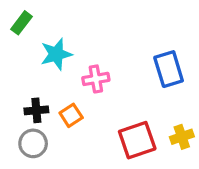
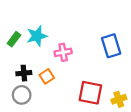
green rectangle: (21, 23) -> (14, 39), moved
yellow cross: (182, 137) -> (119, 99), moved
red square: (137, 140) -> (90, 93), turned 30

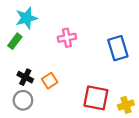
cyan star: (37, 36) -> (26, 18), moved
pink cross: (63, 52) -> (67, 38), moved
black cross: (24, 73) -> (25, 77), turned 32

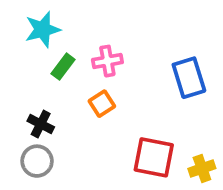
green rectangle: (15, 41) -> (63, 67), moved
orange square: (50, 81) -> (102, 104), moved

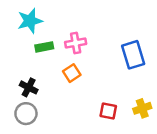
green rectangle: (63, 67) -> (44, 47), turned 42
red square: (154, 157) -> (108, 111), size x0.6
yellow cross: (202, 168) -> (142, 108), moved

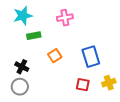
pink cross: (76, 43) -> (65, 18), moved
blue rectangle: (133, 55) -> (91, 57), moved

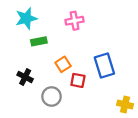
yellow cross: (109, 83) -> (125, 105), moved, turned 32
red square: (83, 85) -> (78, 80), moved
gray circle: (20, 87) -> (52, 97), moved

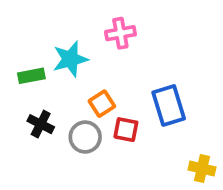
cyan star: (26, 18) -> (70, 59), moved
green rectangle: (39, 41) -> (31, 76), moved
gray circle: (52, 97) -> (85, 137), moved

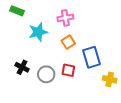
green rectangle: (31, 76) -> (17, 11), moved, turned 32
orange square: (102, 104) -> (68, 42), moved
yellow cross: (202, 169) -> (110, 79), moved

